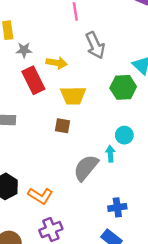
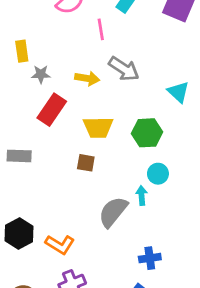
gray arrow: (95, 45) -> (124, 69), turned -32
yellow arrow: (57, 63) -> (87, 78), moved
red rectangle: (33, 80) -> (52, 110), turned 60
green hexagon: (123, 87) -> (147, 133), moved

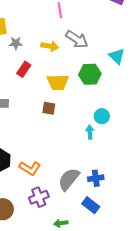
red rectangle: (52, 110) -> (24, 69), size x0.7
green hexagon: (147, 133) -> (90, 74), moved
gray semicircle: (113, 212) -> (69, 179), moved

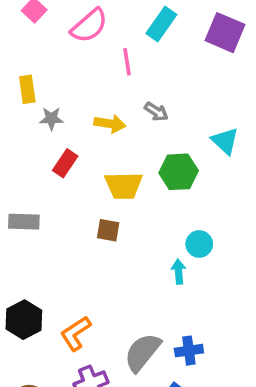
gray arrow: (77, 39) -> (156, 112), size x0.6
orange L-shape: (30, 168) -> (75, 333), turned 115

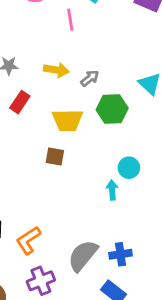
gray arrow: (156, 112) -> (90, 78), moved, turned -72

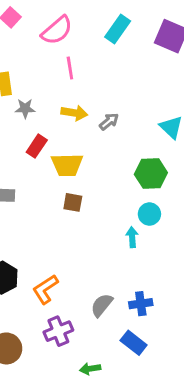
pink line: (70, 20) -> (70, 68), moved
green hexagon: (112, 109) -> (151, 174), moved
yellow trapezoid: (67, 120) -> (67, 165), moved
gray semicircle: (83, 256) -> (102, 305), size x0.7

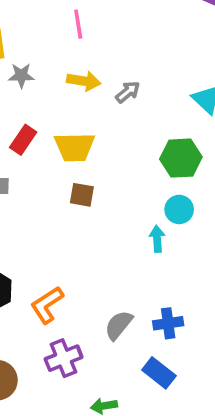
red rectangle: (37, 146) -> (23, 140), moved

